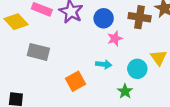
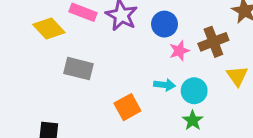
brown cross: (140, 17) -> (213, 42), moved, turned -30
cyan circle: (137, 69) -> (194, 91), moved

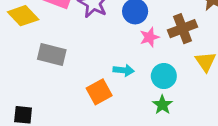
cyan arrow: (164, 85) -> (124, 70), moved

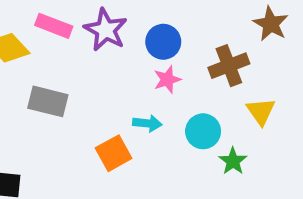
pink star: (149, 37) -> (167, 80), moved
green star: (162, 105) -> (233, 161), moved

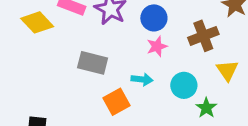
gray rectangle: (48, 101) -> (93, 63), moved

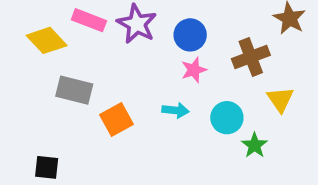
gray rectangle: (93, 63) -> (74, 90), moved
orange square: (116, 102) -> (117, 120), moved

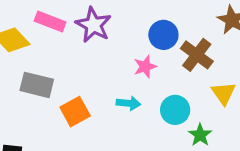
blue circle: (190, 35) -> (163, 35), moved
brown cross: (251, 57) -> (197, 55), turned -32

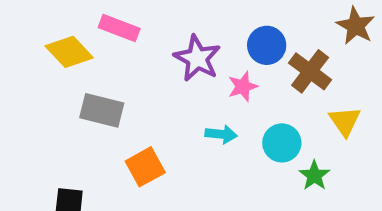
purple star: (93, 25) -> (197, 58), moved
orange square: (75, 112) -> (145, 167), moved

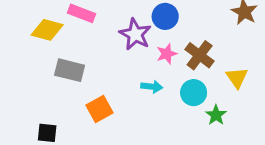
blue circle: (267, 45) -> (165, 16), moved
yellow diamond: (69, 52) -> (47, 30), turned -32
brown cross: (310, 71) -> (200, 55), moved

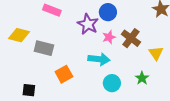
yellow diamond: (47, 30) -> (19, 35), moved
cyan arrow: (152, 87) -> (99, 59), size x1.5
cyan circle: (194, 93) -> (112, 83), moved

